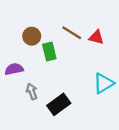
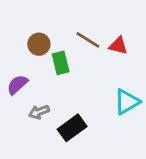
purple semicircle: (14, 69) -> (17, 85), turned -30
gray arrow: (32, 91) -> (39, 112), turned -91

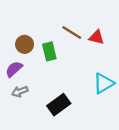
brown circle: (39, 44) -> (25, 44), moved
gray arrow: (39, 112) -> (20, 92), moved

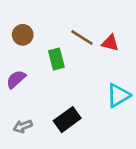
brown circle: (25, 44) -> (23, 35), moved
gray arrow: (20, 92) -> (23, 126), moved

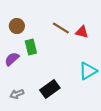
green rectangle: (56, 59) -> (31, 47), moved

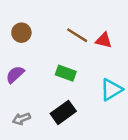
green rectangle: (31, 47) -> (66, 73), moved, turned -56

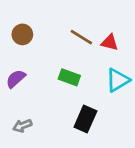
cyan triangle: (111, 90) -> (118, 80), moved
black rectangle: (63, 112) -> (85, 119), moved, turned -30

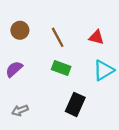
brown line: (81, 37) -> (58, 37), moved, turned 30

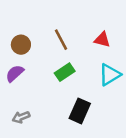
brown circle: (20, 30) -> (21, 45), moved
green rectangle: (61, 68) -> (65, 72), turned -54

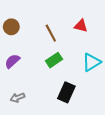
red triangle: (102, 40) -> (81, 26), moved
brown circle: (21, 45) -> (11, 27), moved

